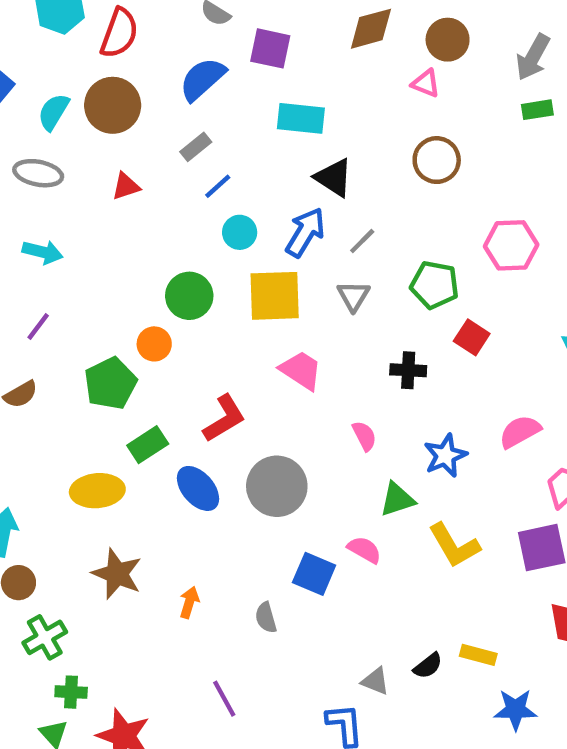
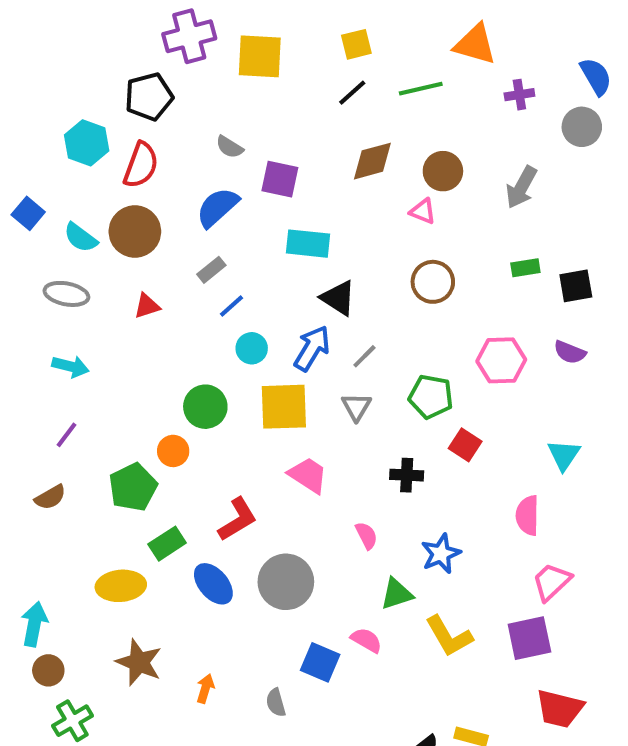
green rectangle: (537, 110) -> (525, 268), moved
cyan semicircle: (54, 112) -> (81, 238), turned -84
pink semicircle: (520, 432) -> (527, 515), moved, turned -60

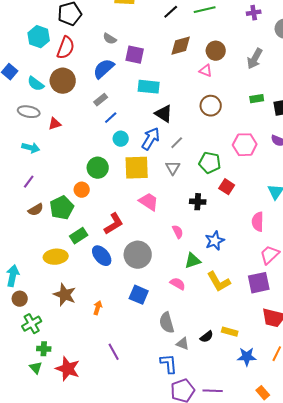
red triangle: (147, 306) -> (55, 124), moved
brown semicircle: (50, 497) -> (36, 210), moved
blue square: (320, 662) -> (139, 295), moved
gray semicircle: (276, 703) -> (167, 323), moved, size x1.5

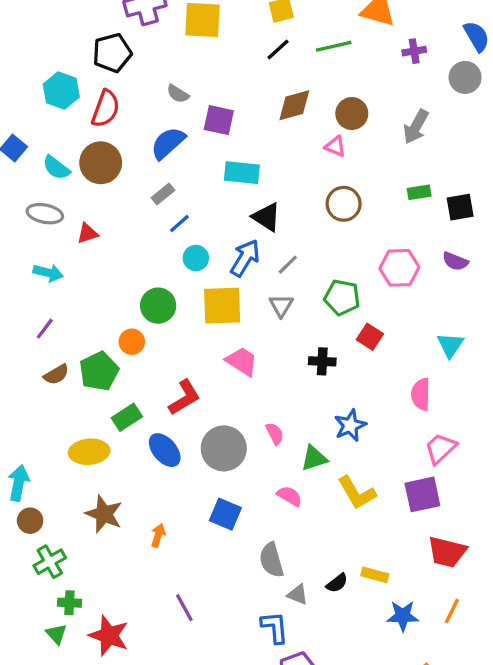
pink semicircle: (178, 232) -> (275, 434), moved

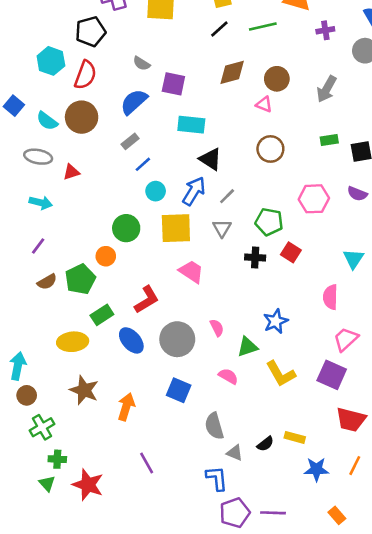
black cross: (322, 361) -> (255, 257), moved
purple square: (422, 494) -> (332, 375), turned 36
orange arrow: (158, 535) -> (126, 407), size x1.5

